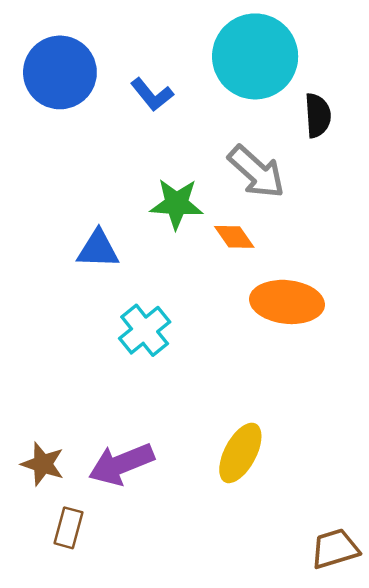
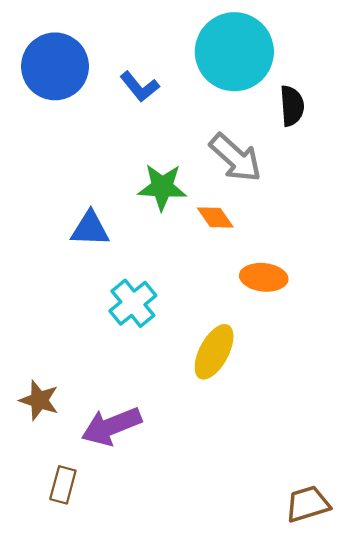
orange ellipse: (287, 302) -> (264, 277), size x0.7
yellow ellipse: (240, 453) -> (214, 352), moved
brown star: (43, 464) -> (39, 400), moved

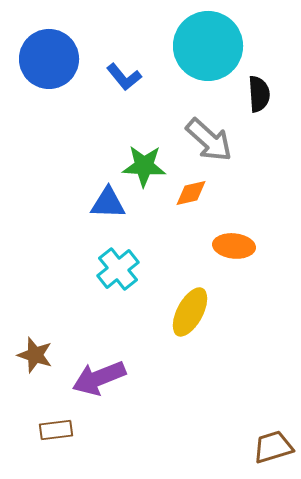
orange diamond: (215, 218) -> (191, 193), turned -68
blue triangle: (90, 229) -> (108, 203), moved
brown rectangle: (63, 485) -> (56, 430), turned 68

